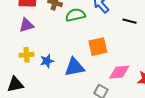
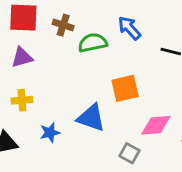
blue star: (47, 61) -> (50, 133), moved
blue triangle: (74, 67) -> (91, 118), turned 30

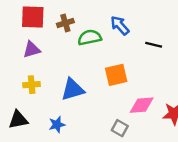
brown cross: (63, 25) -> (65, 23), turned -35
blue triangle: (91, 118) -> (73, 89), moved, turned -35
blue star: (50, 133) -> (57, 124), moved

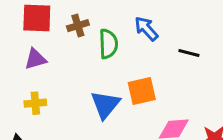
green semicircle: (90, 37) -> (108, 44), turned 100
blue triangle: (73, 89) -> (105, 105), moved, turned -35

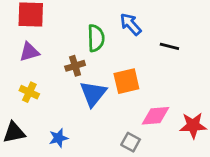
brown cross: (78, 26) -> (75, 66), moved
yellow cross: (35, 103) -> (29, 92), turned 30

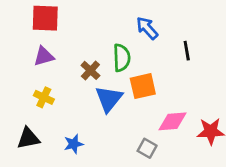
green semicircle: (96, 38) -> (122, 58), moved
black line: (169, 46) -> (187, 51), turned 66
brown cross: (75, 66) -> (90, 70), turned -30

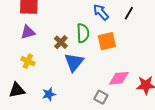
black line: (187, 51) -> (129, 13), moved, turned 40
orange square: (143, 86) -> (107, 41), moved

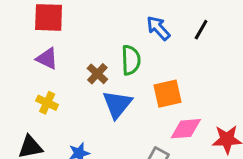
purple triangle: (28, 32) -> (47, 59), turned 42
orange square: (107, 41) -> (167, 94), moved

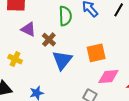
purple triangle: (47, 59) -> (28, 29), moved
green semicircle: (131, 60) -> (65, 16), moved

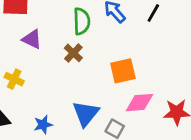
brown cross: (49, 40) -> (73, 53), moved
blue triangle: (62, 60) -> (86, 114), moved

